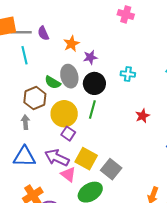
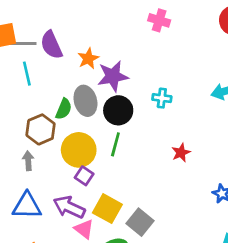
purple semicircle: (43, 33) -> (51, 45), size x1.5
purple star: (90, 57) -> (113, 76), size x1.6
green semicircle: (53, 82) -> (64, 109), turned -98

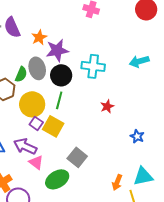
cyan cross: (162, 98) -> (93, 66), size x1.6
yellow square: (107, 209) -> (53, 126), moved

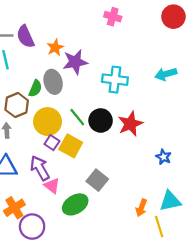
black circle: (61, 75) -> (101, 120), moved
green line: (59, 100) -> (77, 117), turned -54
red star: (107, 106) -> (130, 124), size x1.6
purple arrow: (25, 146) -> (40, 168), turned 35

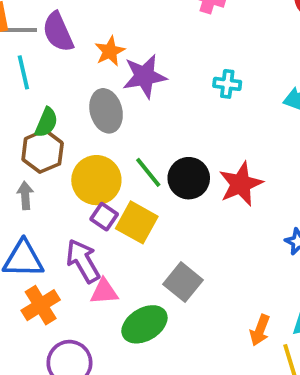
cyan cross: (115, 80) -> (227, 84), moved, size x0.6
green semicircle: (35, 88) -> (46, 122), moved
pink triangle: (52, 186) -> (104, 292), turned -42
orange cross: (14, 208) -> (41, 305), moved

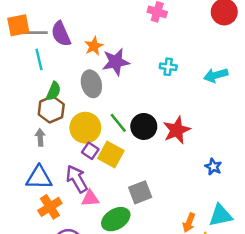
gray square: (183, 282) -> (140, 192), turned 30

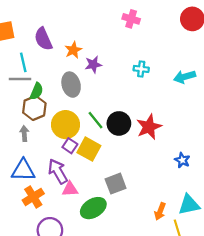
gray line: (35, 33) -> (20, 79), moved
purple star: (116, 62) -> (93, 65), size x0.7

